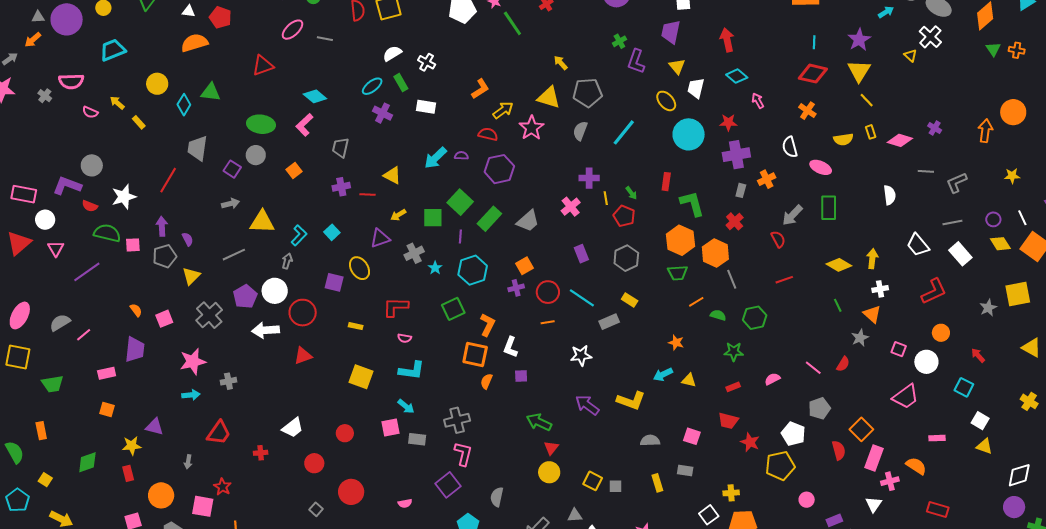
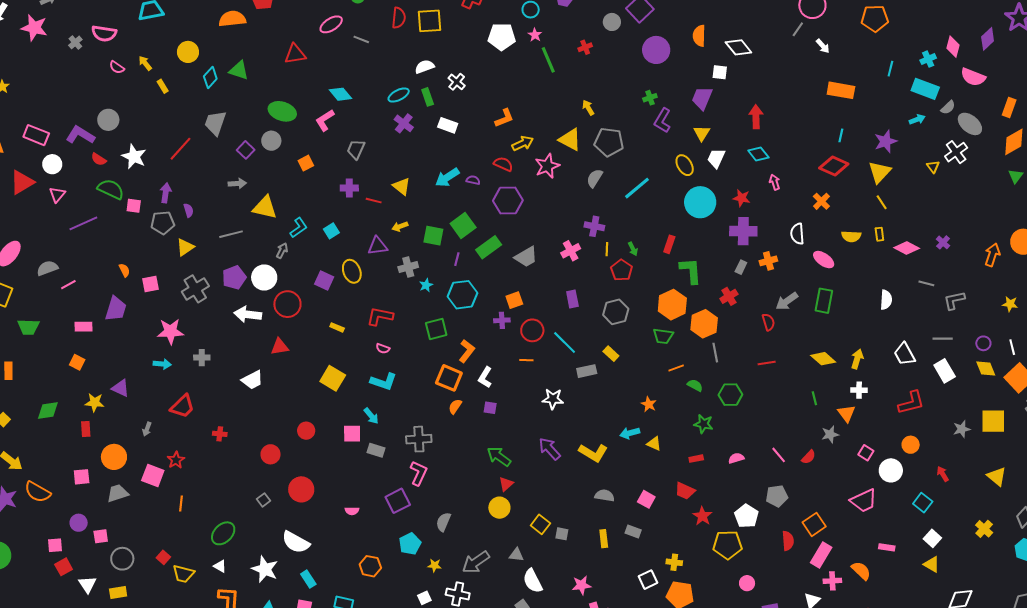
white star: (124, 197) -> (134, 157), turned 30
white trapezoid: (293, 428) -> (252, 380), moved

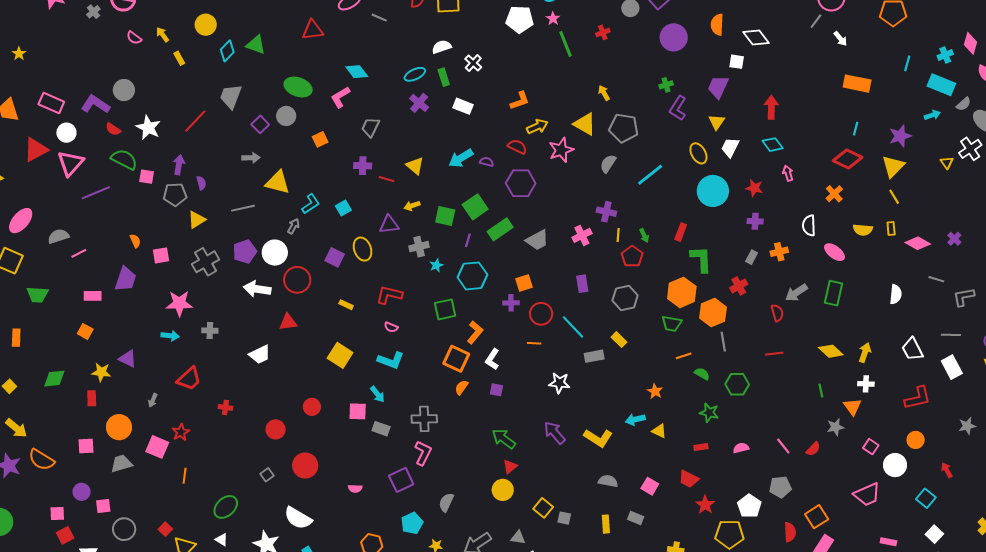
pink triangle: (57, 195) -> (71, 163), size x1.6
purple cross: (743, 231) -> (755, 221), size x0.6

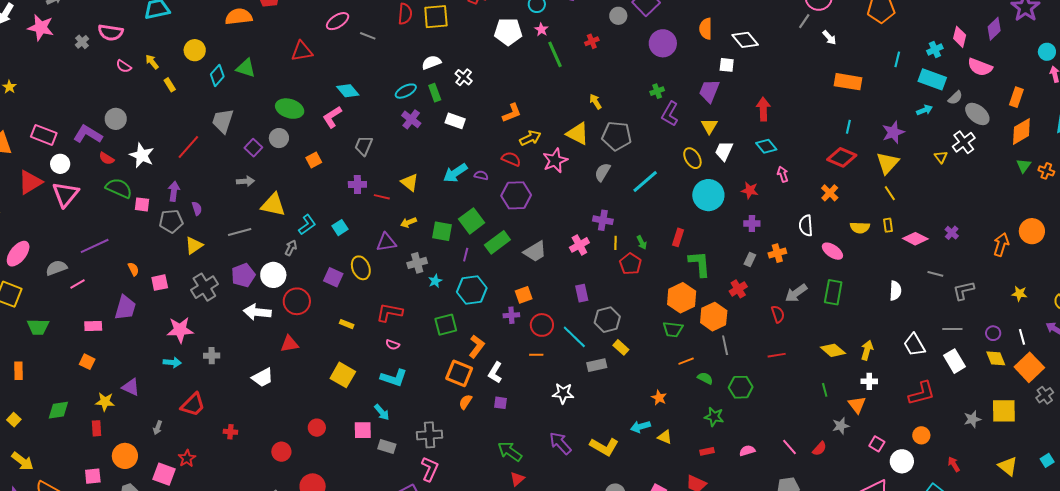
purple line: (96, 193) -> (95, 246), moved
gray hexagon: (625, 298) -> (607, 320), moved

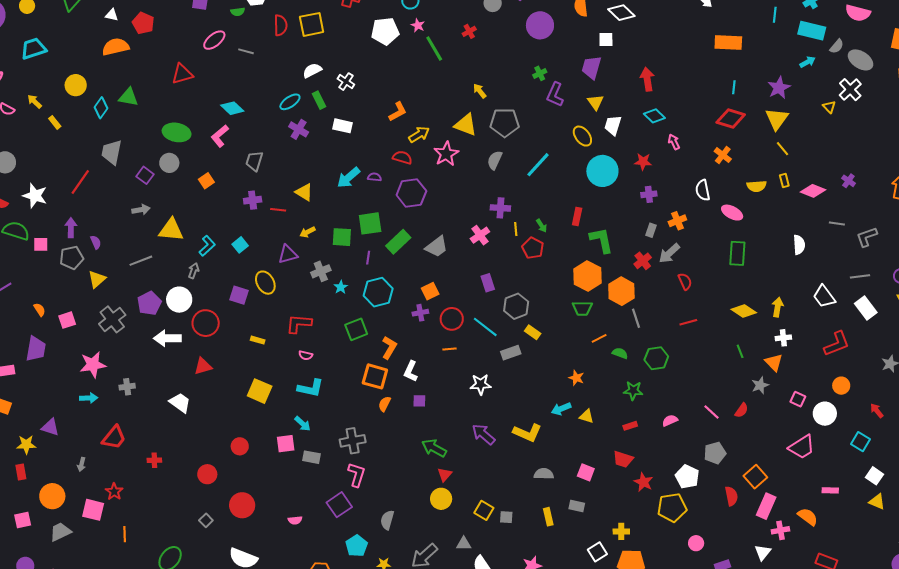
green square: (472, 221) -> (370, 223), turned 35
gray arrow: (796, 293) -> (669, 253), moved
white trapezoid: (263, 377) -> (180, 403), turned -110

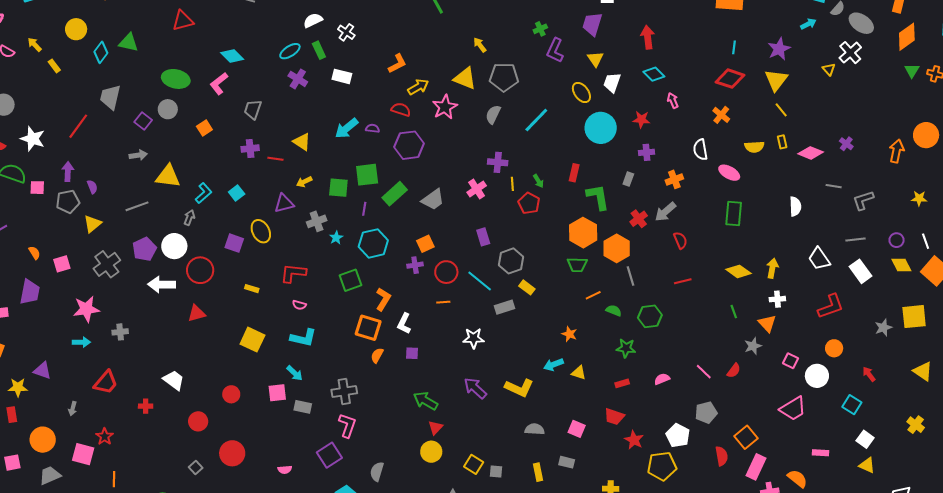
gray rectangle: (651, 230) -> (628, 179), moved
white trapezoid: (180, 403) -> (174, 380), moved

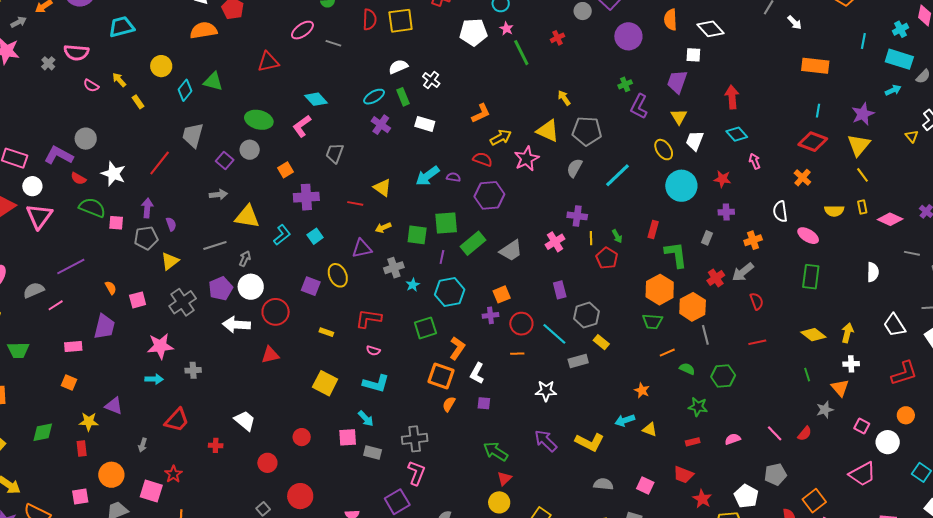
purple cross: (250, 149) -> (306, 197), moved, size x1.4
gray arrow: (189, 218) -> (245, 259), moved

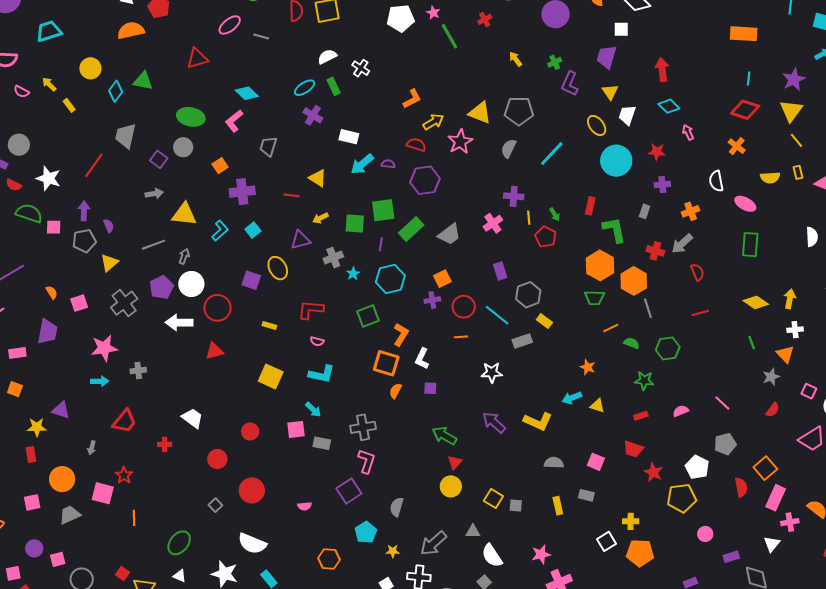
yellow arrow: (564, 98) -> (516, 59), moved
white rectangle: (425, 124) -> (349, 137), moved
red cross: (716, 278) -> (655, 251), turned -36
red semicircle: (805, 434) -> (773, 410), moved

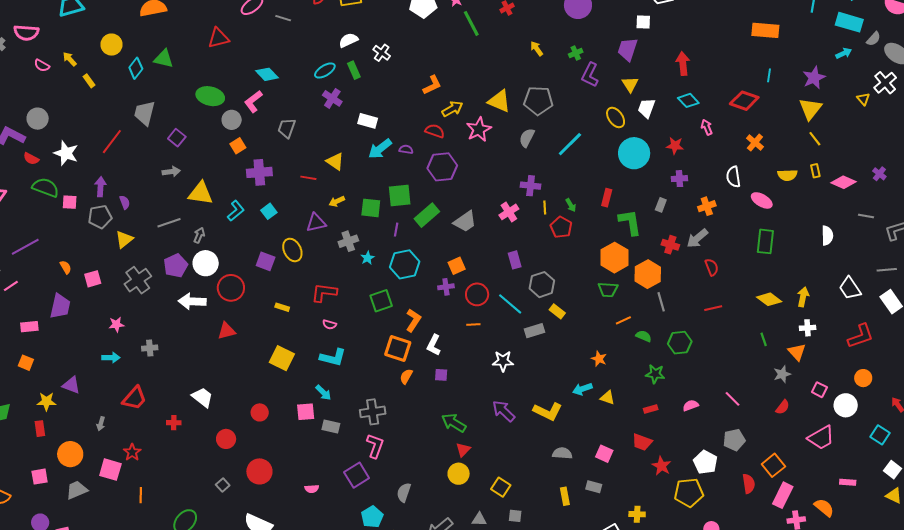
red diamond: (745, 110) -> (744, 101), moved
gray circle: (183, 147) -> (232, 120), moved
pink star: (104, 348) -> (116, 324), size x0.6
gray square: (516, 506) -> (515, 516), moved

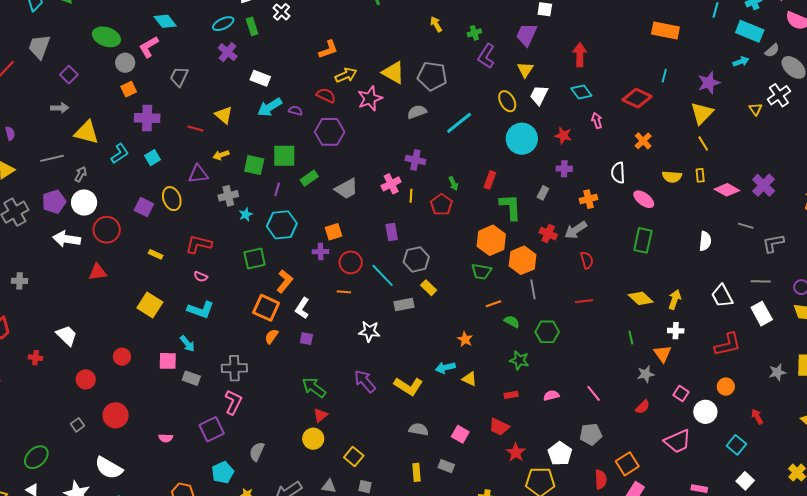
gray semicircle: (527, 138) -> (417, 112), turned 36
purple cross: (879, 174) -> (764, 185), size x1.6
yellow line: (545, 207) -> (411, 196), moved
green rectangle: (427, 215) -> (309, 178), size x0.7

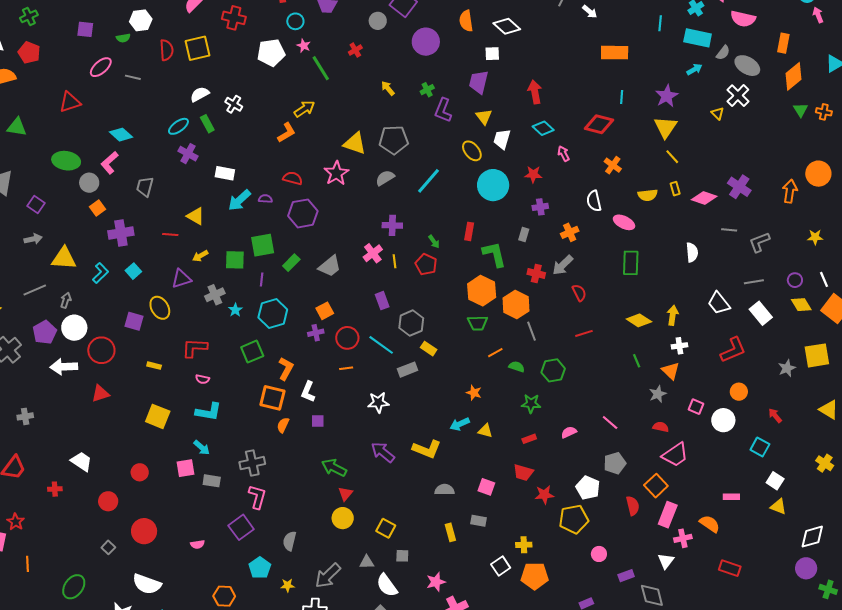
yellow arrow: (346, 75) -> (304, 109), moved
red semicircle: (643, 407) -> (661, 427), turned -112
pink trapezoid: (678, 441) -> (675, 455), moved
red star: (516, 452) -> (544, 495), turned -30

